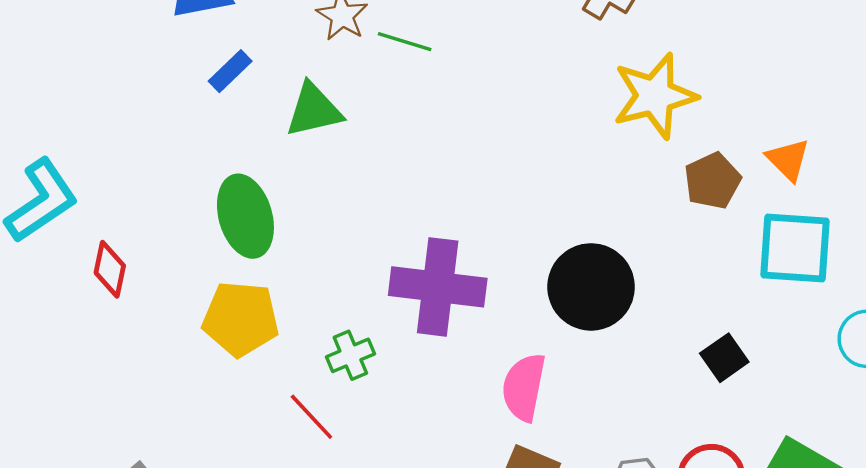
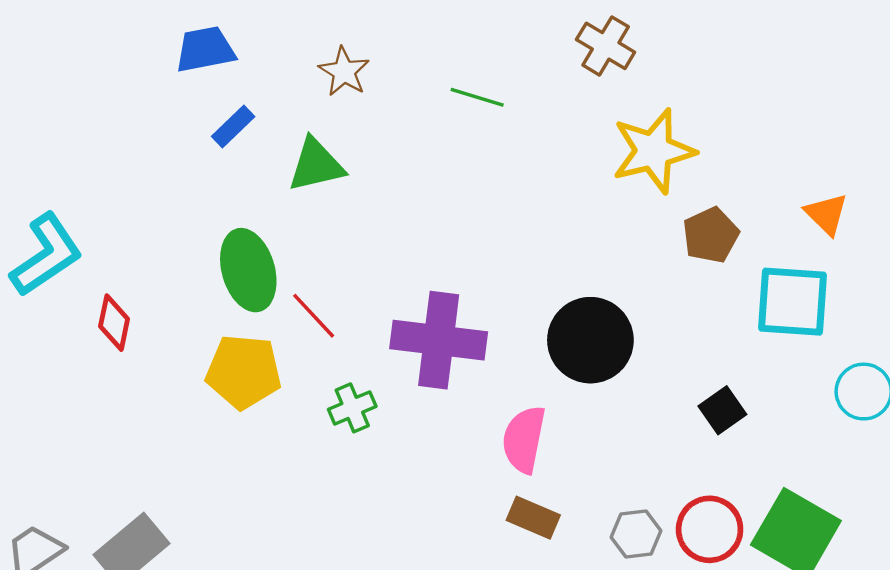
green line: (405, 42) -> (477, 97), moved
orange triangle: (788, 160) -> (826, 214), moved
red line: (311, 417) -> (314, 316), moved

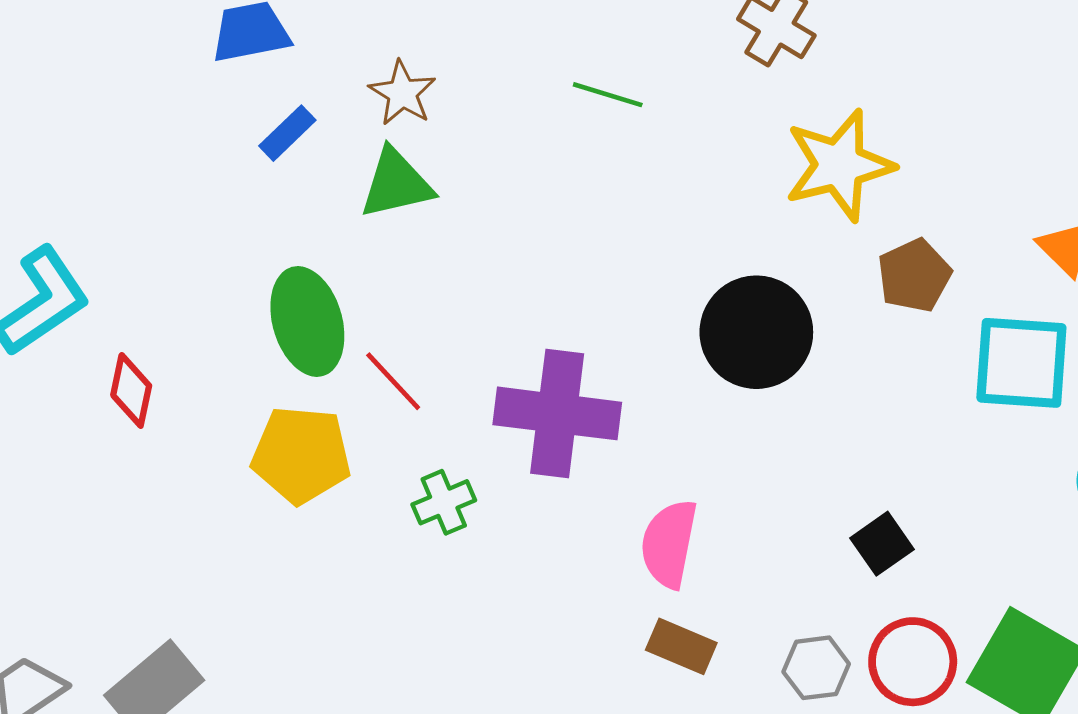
brown star: (344, 72) -> (402, 93), moved
black circle: (590, 340) -> (756, 332), moved
black square: (722, 410) -> (882, 544), moved

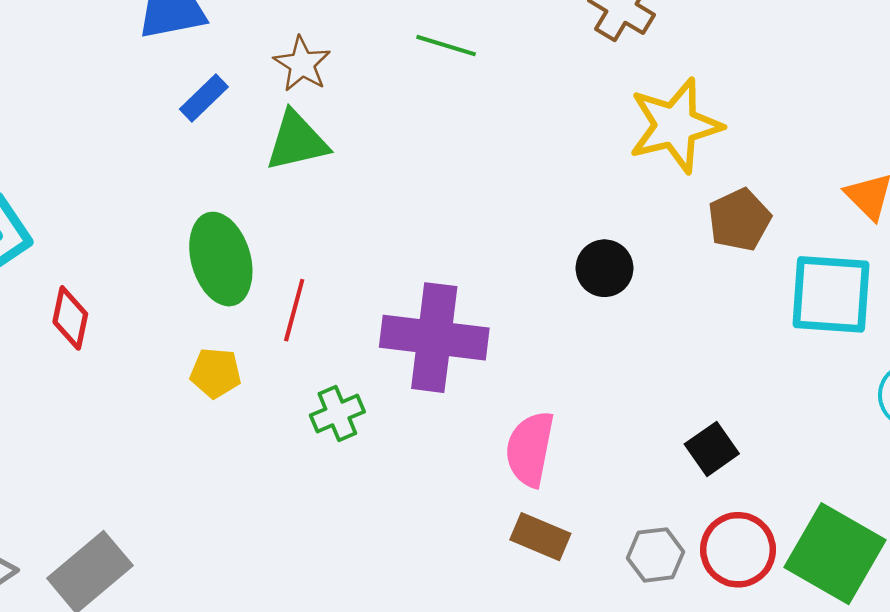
green line: (608, 95) -> (446, 46), moved
black circle: (756, 332) -> (604, 268), size x0.6
red line: (393, 381) -> (294, 310), turned 58
yellow pentagon: (301, 455) -> (216, 373), size x0.6

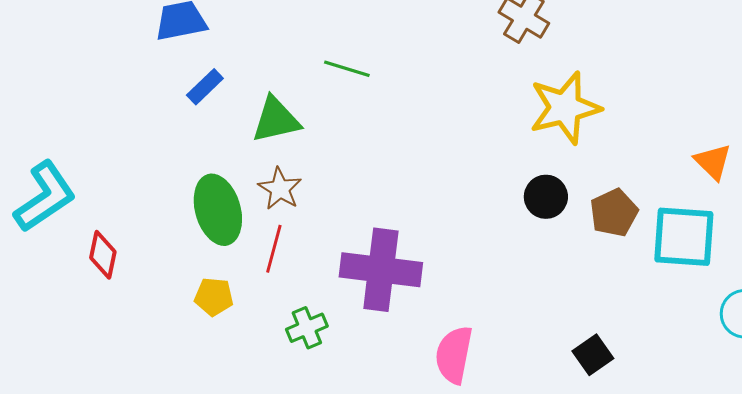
green line: (446, 46) -> (347, 69), moved
brown star: (302, 64) -> (280, 189), moved
brown pentagon: (739, 220) -> (614, 213), moved
black circle: (604, 268) -> (546, 197), moved

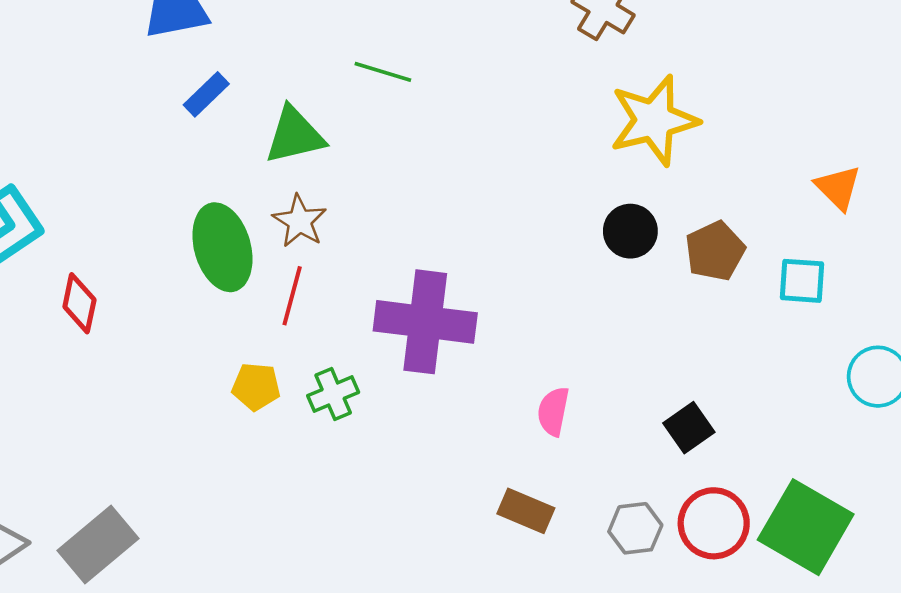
cyan square: (684, 237) -> (802, 281), size x0.6
yellow pentagon: (214, 297) -> (256, 387), moved
pink semicircle: (454, 355) -> (553, 411), moved, size x0.7

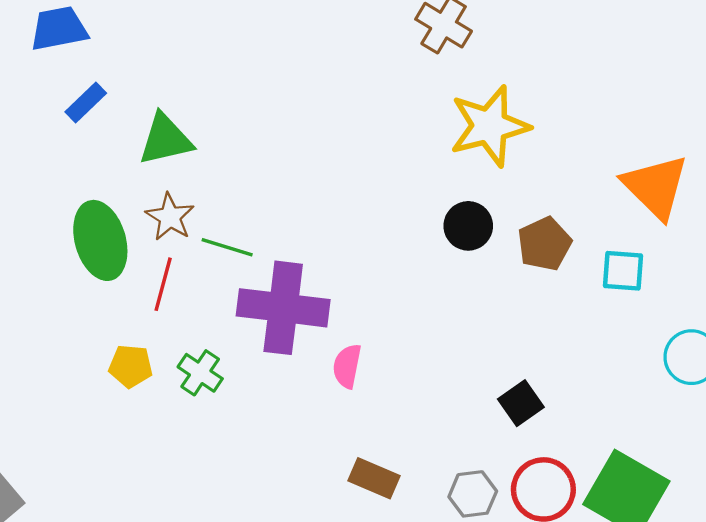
green line: (383, 72) -> (227, 247), moved
orange triangle: (838, 188) -> (656, 187), size x1.6
green cross: (333, 394) -> (200, 373), turned -33
pink semicircle: (553, 411) -> (347, 366), moved

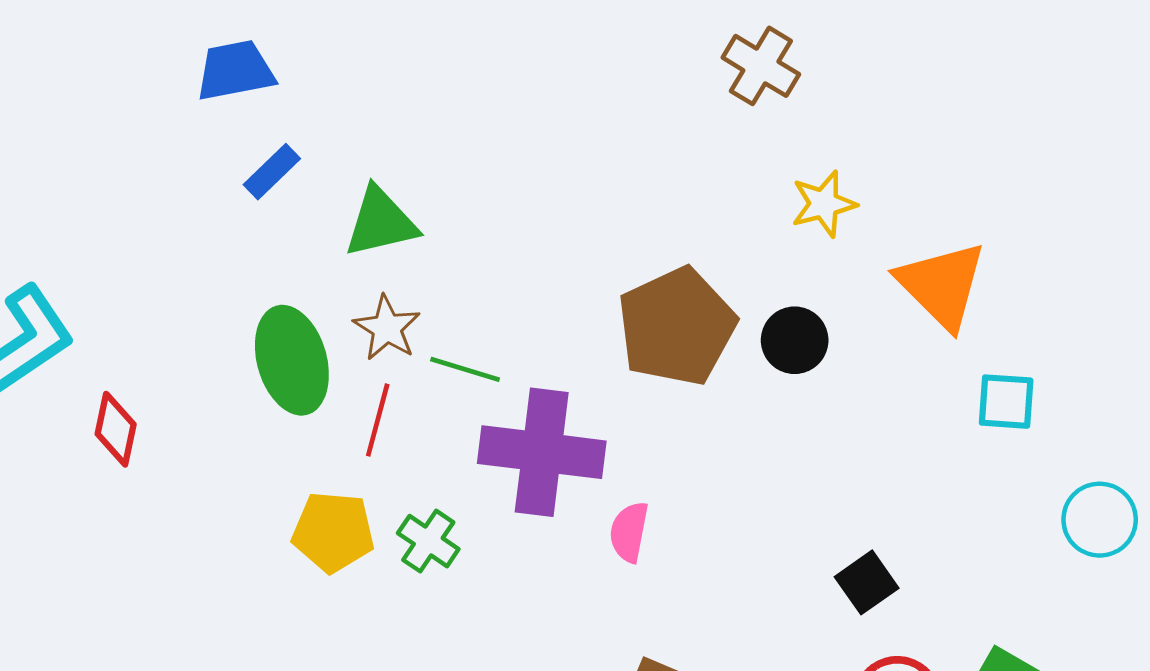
yellow star: (490, 126) -> (824, 204), size x0.6
orange triangle: (656, 187) -> (942, 285), moved
brown pentagon: (544, 244) -> (677, 326), moved, size x1.6
yellow pentagon: (131, 366) -> (333, 532), size x1.4

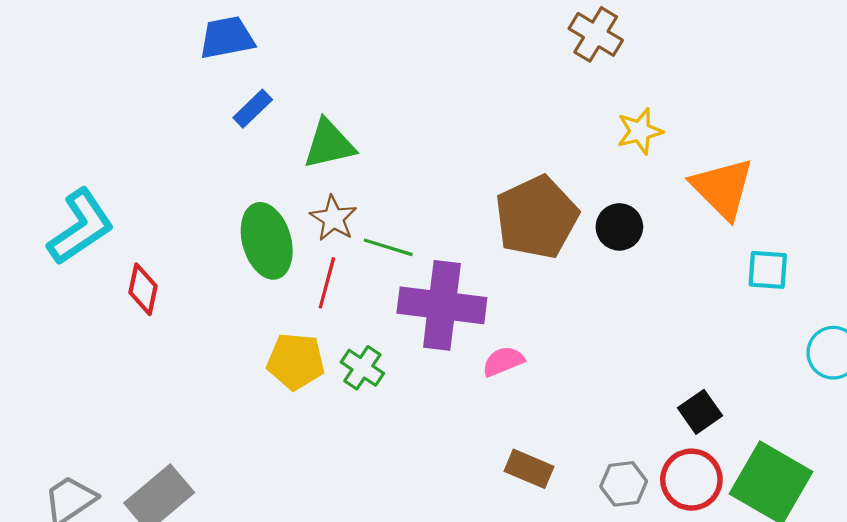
pink semicircle: (629, 532) -> (503, 361), turned 57
black square: (867, 582) -> (700, 412), moved

